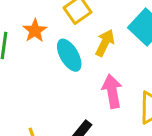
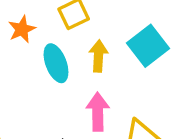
yellow arrow: (105, 43) -> (98, 56), turned -32

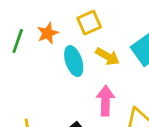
yellow arrow: (98, 56) -> (108, 56), turned 115

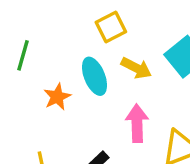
orange star: (48, 33) -> (57, 97), moved

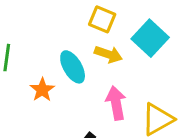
yellow square: (111, 27) -> (102, 19), moved, turned -32

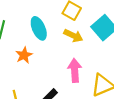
cyan ellipse: (73, 67) -> (39, 28), moved

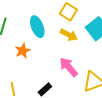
pink arrow: (75, 70) -> (69, 67), turned -40

